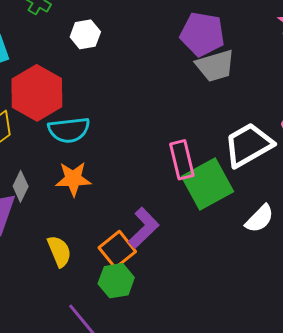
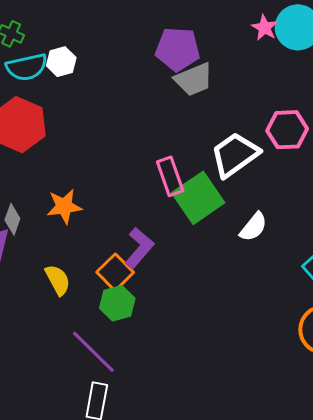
cyan semicircle: (69, 130) -> (27, 67), moved

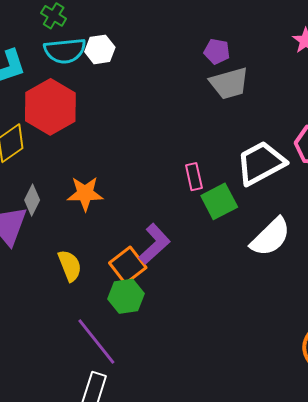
purple pentagon: (178, 49) -> (217, 51), size x0.6
pink rectangle: (170, 176) -> (194, 177), size x0.7
green square: (198, 198) -> (219, 201), size x0.7
white semicircle: (253, 227) -> (270, 237), size x1.4

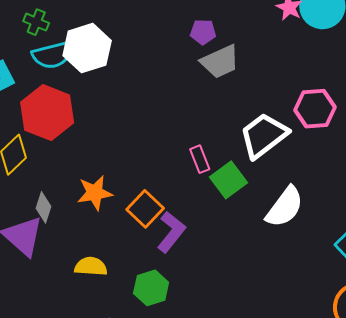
white hexagon: (100, 49) -> (87, 48), size x1.6
orange square: (128, 265) -> (145, 209), moved
yellow semicircle: (70, 266) -> (91, 266), turned -56

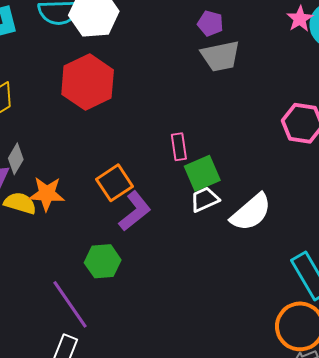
red hexagon: (47, 113) -> (88, 82), moved
white trapezoid: (264, 135) -> (205, 199), moved, size x0.6
orange star: (95, 193) -> (47, 194), moved
yellow semicircle: (91, 266) -> (20, 203), moved

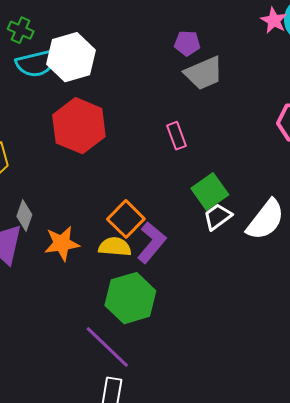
pink rectangle: (179, 147) -> (176, 136), moved
yellow semicircle: (20, 203) -> (115, 247), moved
green hexagon: (103, 261) -> (130, 298), size x1.4

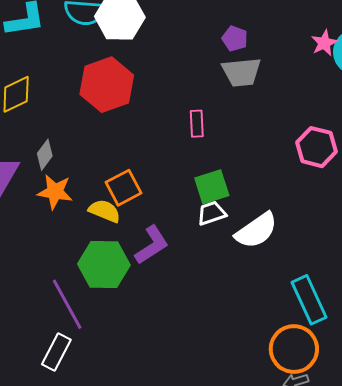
gray diamond: (24, 216) -> (45, 155), moved
purple L-shape: (152, 242) -> (152, 245), moved

